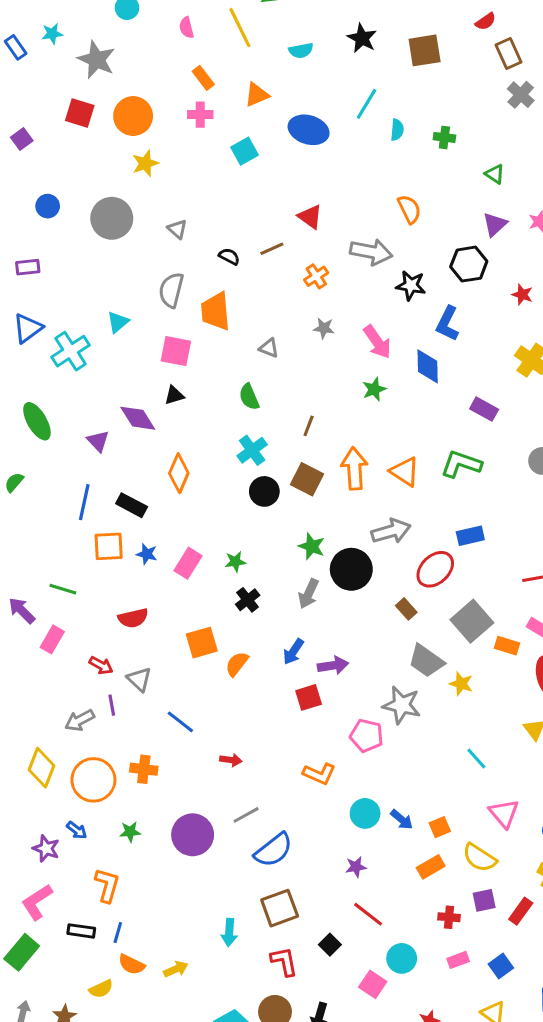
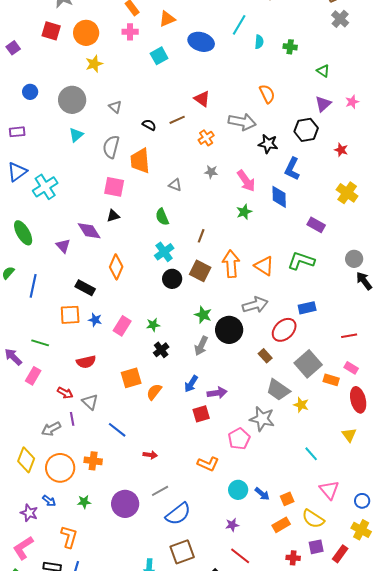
cyan triangle: (118, 322) -> (76, 135), moved
blue line: (84, 502) -> (33, 286), moved
pink pentagon: (367, 736) -> (239, 439), turned 30

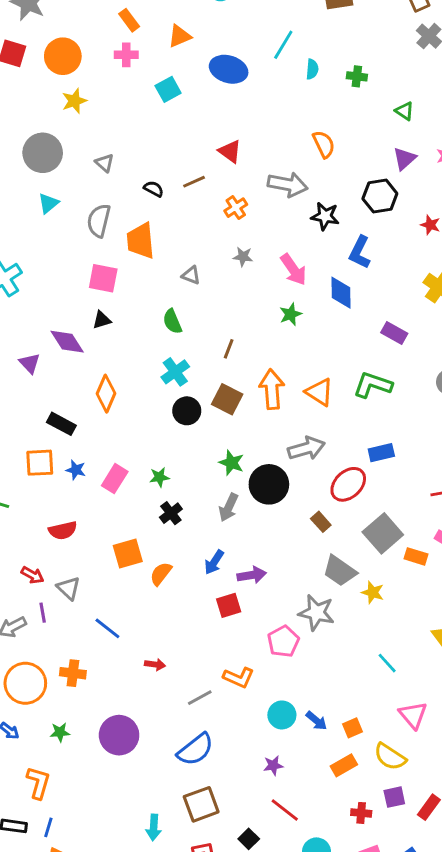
gray line: (160, 491) -> (200, 698), moved

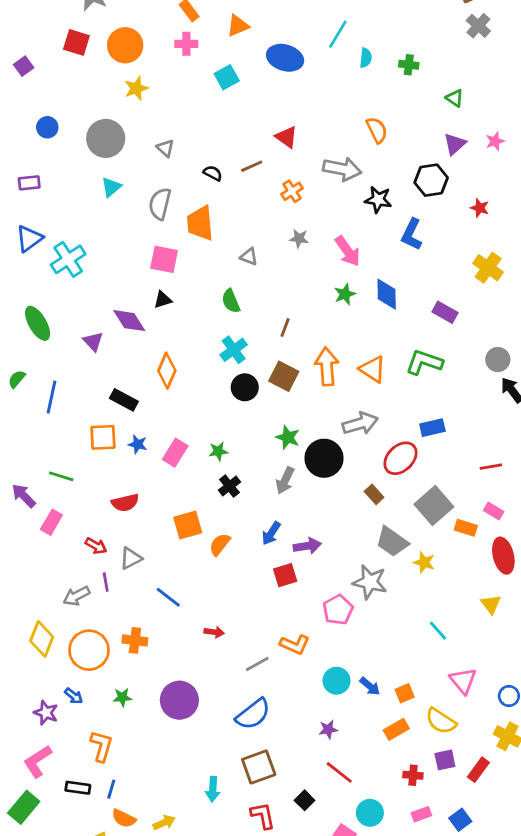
blue diamond: (341, 293) -> (387, 294), moved
gray triangle: (69, 588) -> (131, 558), turned 50

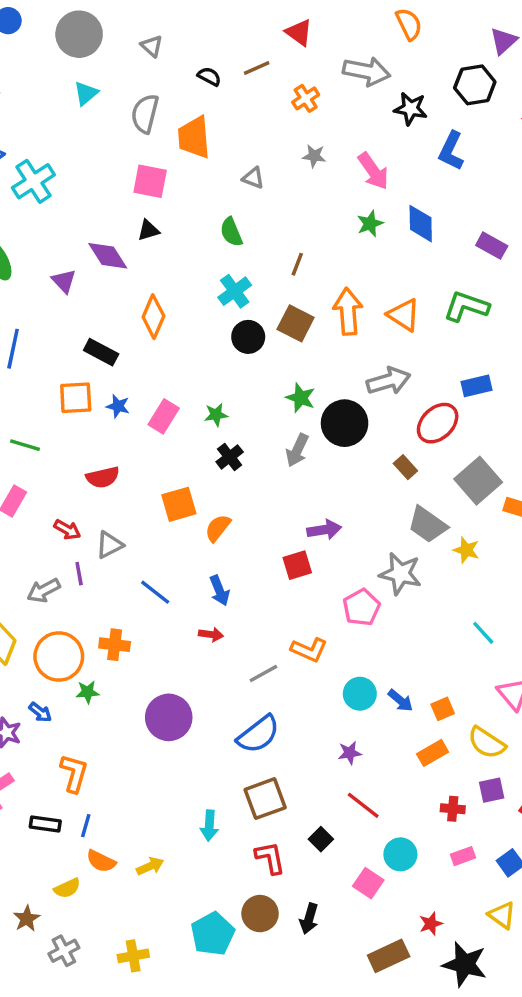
blue arrow: (271, 533) -> (219, 591), moved, turned -55
green star: (122, 697) -> (88, 692), moved

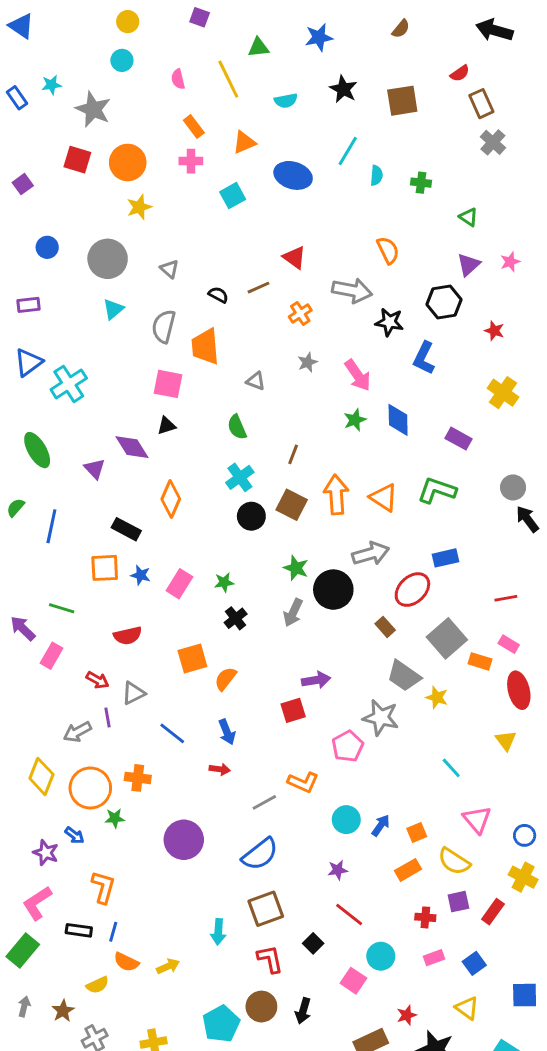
gray star: (314, 156) -> (307, 362), turned -30
blue arrow: (400, 700) -> (381, 825), turned -95

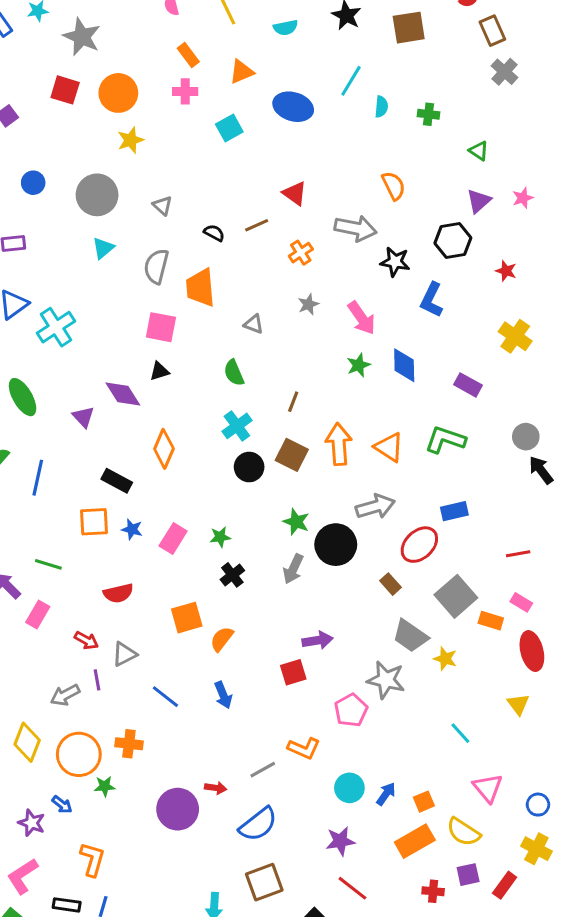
red arrow: (220, 769) -> (216, 788), moved
purple star: (338, 870) -> (340, 841), size x1.4
orange rectangle: (408, 870) -> (415, 841), size x1.4

